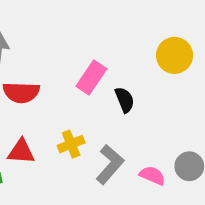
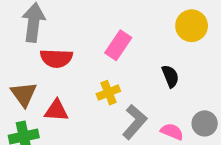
black semicircle: (125, 100) -> (170, 76), moved
yellow cross: (71, 144) -> (108, 93), moved

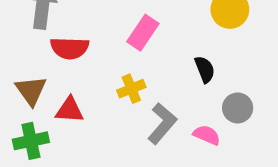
gray circle: (205, 123) -> (238, 108), moved

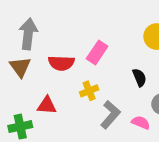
red semicircle: (70, 48) -> (61, 63), moved
brown triangle: (31, 91) -> (20, 67), moved

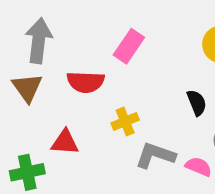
pink rectangle: (97, 52) -> (129, 46), moved
gray L-shape: (110, 115) -> (155, 155), turned -112

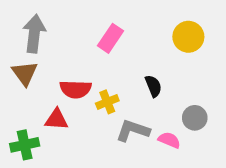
red semicircle: (86, 82) -> (76, 89), moved
black semicircle: (197, 103) -> (153, 86), moved

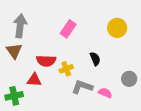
gray circle: (195, 118) -> (129, 79), moved

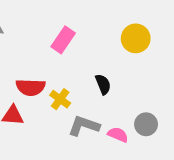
yellow cross: (66, 69) -> (60, 99), turned -32
gray circle: (129, 79) -> (146, 124), moved

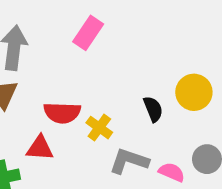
yellow circle: (136, 38) -> (194, 92), moved
pink rectangle: (63, 40) -> (88, 33), moved

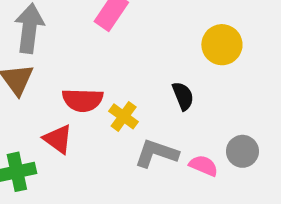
yellow circle: (194, 92) -> (222, 45), moved
red triangle: (40, 148) -> (58, 139), turned 32

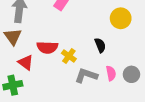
red triangle: (58, 139) -> (26, 62), moved
pink semicircle: (204, 166) -> (111, 73), moved, turned 56

